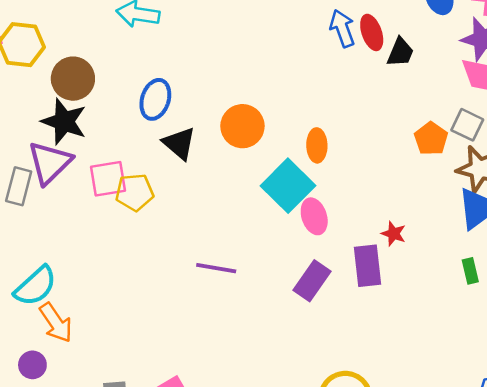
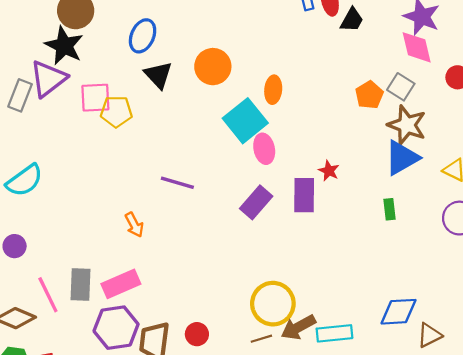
orange arrow: (56, 323) -> (134, 225), moved, size x0.7

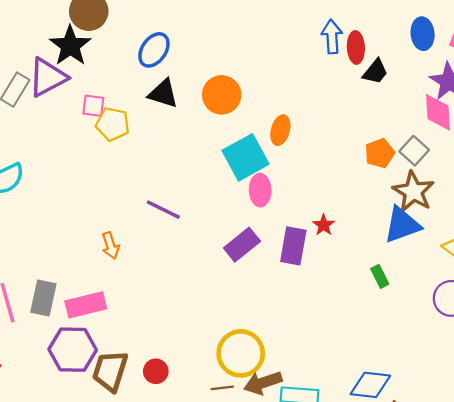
black triangle: (158, 75) -> (163, 94), turned -40
pink square: (95, 98) -> (93, 106), size x0.7
green rectangle: (389, 209) -> (380, 276), turned -30

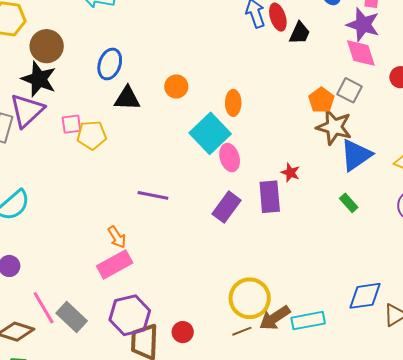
orange circle: (222, 95) -> (176, 86), size x0.7
brown star: (413, 192) -> (334, 127), moved
gray rectangle: (43, 298) -> (72, 317), moved, turned -44
pink rectangle: (86, 305) -> (115, 264), moved
purple hexagon: (73, 350) -> (130, 315), moved

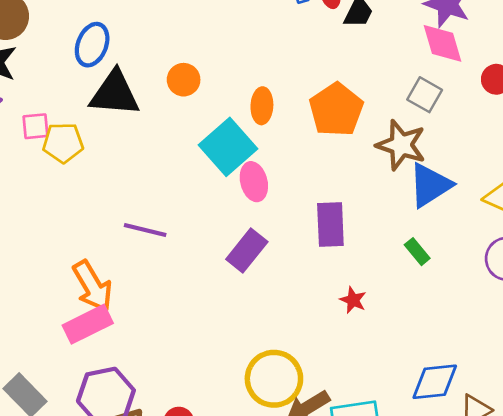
black triangle: (127, 98) -> (115, 94), size x1.4
orange pentagon: (321, 100) -> (336, 110), moved, size x1.5
red star: (290, 173) -> (353, 300), moved
purple rectangle: (270, 197) -> (330, 225), moved
orange arrow: (117, 237) -> (92, 286), size x1.6

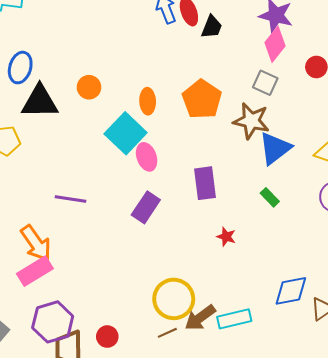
pink diamond: (443, 43) -> (275, 44), turned 60

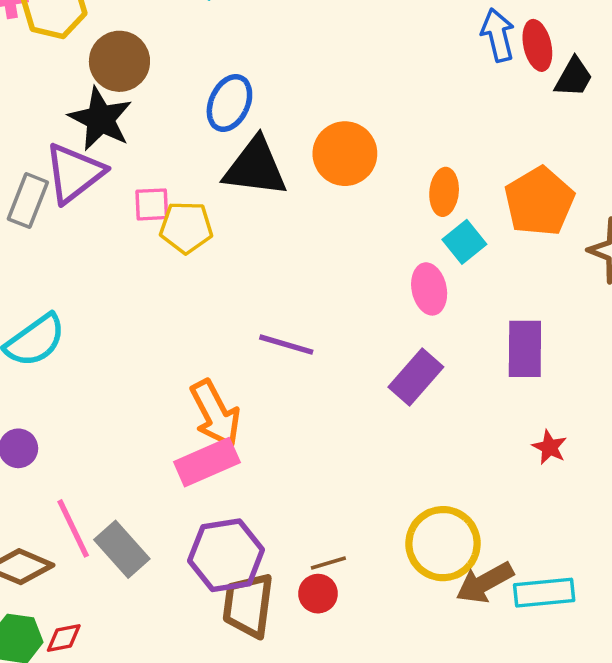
orange circle: (89, 87) -> (345, 154), size x1.5
cyan square: (126, 133) -> (464, 242), moved, size x0.6
brown line: (167, 333) -> (328, 563), moved

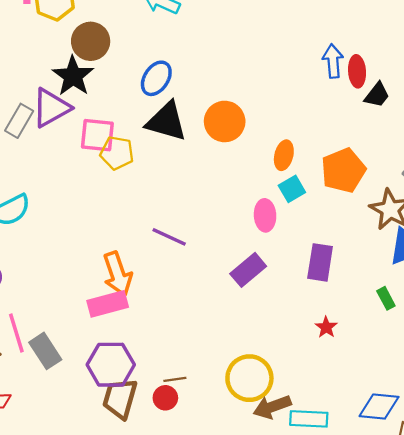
pink square: (152, 204) -> (97, 135), size x1.5

